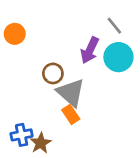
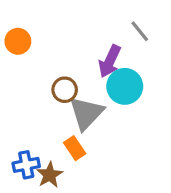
cyan circle: (118, 57) -> (125, 86), moved
gray triangle: (71, 93) -> (86, 113), turned 32
orange rectangle: (71, 114) -> (75, 148), moved

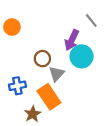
gray triangle: (86, 113) -> (57, 74), size x0.7
orange rectangle: (75, 148) -> (49, 97), size x1.6
blue cross: (26, 165) -> (17, 86), moved

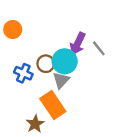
gray line: (91, 21) -> (99, 48), moved
cyan circle: (82, 56) -> (65, 61), moved
blue cross: (17, 86) -> (23, 73), moved, turned 35

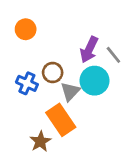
orange circle: (13, 29) -> (26, 29), moved
cyan circle: (65, 61) -> (95, 81), moved

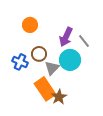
orange circle: (26, 29) -> (30, 25), moved
brown star: (40, 141) -> (59, 97), moved

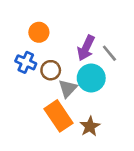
blue cross: (20, 62) -> (26, 62), moved
brown star: (59, 97) -> (90, 126), moved

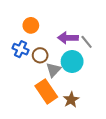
purple arrow: (86, 48) -> (68, 38), turned 66

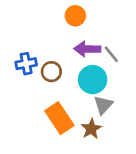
orange circle: (31, 25) -> (75, 16), moved
blue cross: (21, 49) -> (26, 64), turned -35
gray triangle: (54, 70) -> (103, 105), moved

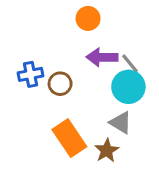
cyan circle: (93, 80) -> (128, 87), moved
gray triangle: (103, 105) -> (121, 123), turned -42

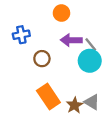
blue cross: (31, 74) -> (21, 35), moved
gray triangle: (121, 123) -> (92, 102), moved

